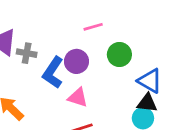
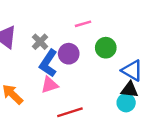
gray cross: (27, 53) -> (40, 42), moved, turned 35
pink triangle: (78, 97) -> (50, 85), moved, turned -36

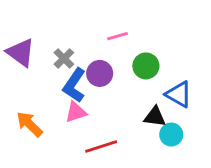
black triangle: (130, 90) -> (155, 117), moved

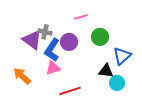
purple triangle: (21, 53) -> (32, 40), moved
gray cross: (64, 58) -> (45, 32), turned -32
blue triangle: (179, 94) -> (122, 56), turned 48

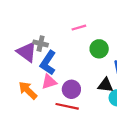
purple circle: (69, 42) -> (71, 89), moved
orange arrow: (22, 76) -> (28, 90), moved
red line: (70, 91) -> (67, 106), turned 30

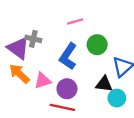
blue L-shape: (48, 63) -> (68, 56), moved
orange arrow: (28, 90) -> (19, 74), moved

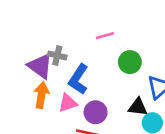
blue L-shape: (68, 56) -> (78, 79), moved
orange arrow: (19, 74) -> (41, 95), turned 55

